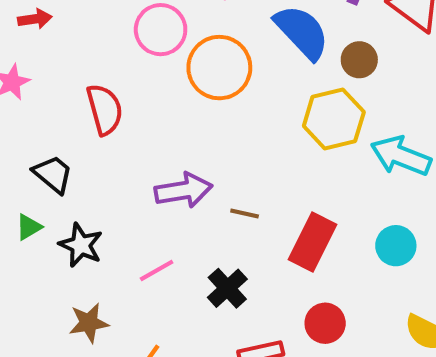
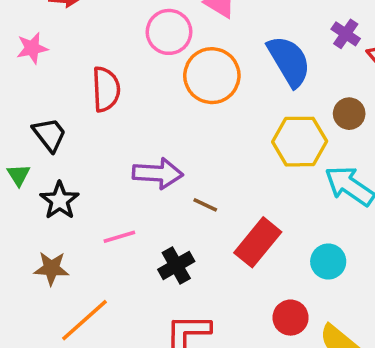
brown circle: (359, 60) -> (349, 114), moved
green triangle: (29, 227) -> (19, 175), turned -45
red circle: (325, 323) -> (291, 318), moved

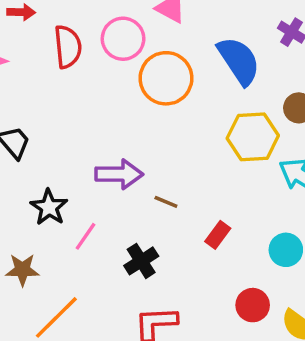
red semicircle: (106, 89) -> (68, 47), moved
black star: (60, 200) -> (49, 207), moved
pink line: (119, 237) -> (86, 236), turned -36
red rectangle: (258, 242) -> (218, 235), size x0.6

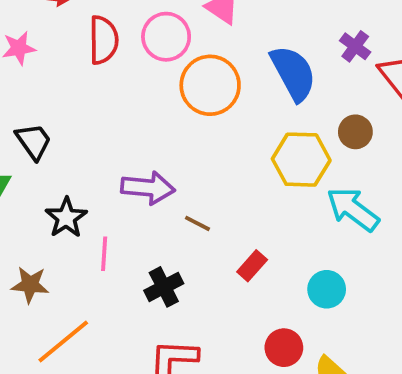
pink line: (86, 236) -> (104, 254), turned -36

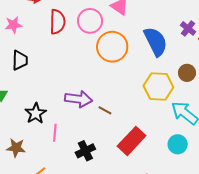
black trapezoid: (34, 141) -> (20, 60), moved, turned 35
brown line: (197, 223) -> (105, 110), moved
red rectangle: (252, 266) -> (132, 141), size x1.8
cyan circle: (327, 289) -> (178, 144), moved

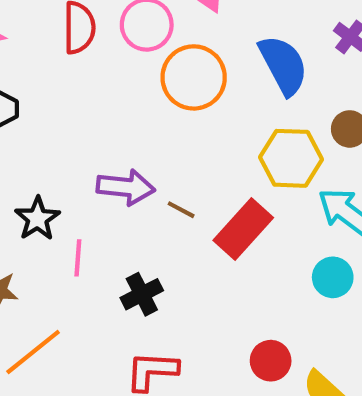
red rectangle: (132, 141) -> (243, 229), moved

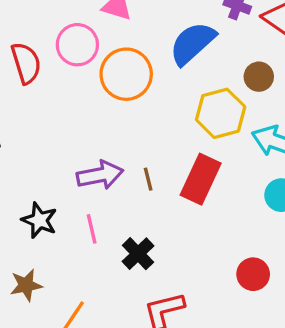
blue semicircle: (283, 65) -> (192, 43), turned -87
brown line: (181, 210) -> (148, 179), turned 65
pink line: (78, 258) -> (92, 229), moved

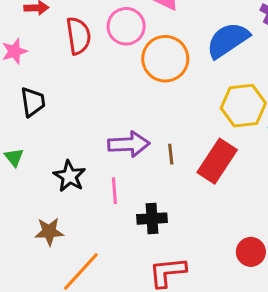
black cross: (138, 254) -> (152, 219), turned 32

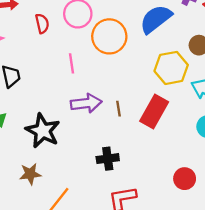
red semicircle: (78, 36) -> (42, 24), size x0.7
black star: (69, 176) -> (43, 131), size x1.4
pink line: (114, 191) -> (72, 63), moved

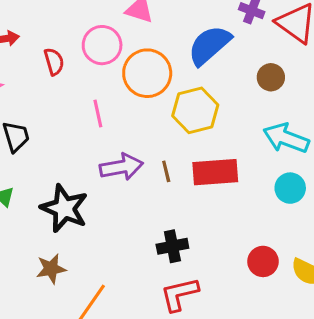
yellow hexagon: (171, 68) -> (195, 110), moved
red rectangle: (154, 111) -> (215, 172), turned 60
black cross: (108, 159) -> (172, 246), moved

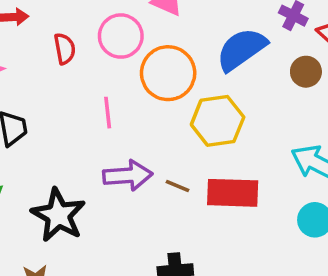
brown circle: (271, 77) -> (306, 72), moved
brown line: (166, 171) -> (178, 186), turned -60

